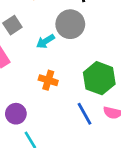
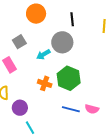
green hexagon: (99, 78) -> (69, 78), moved
blue line: (84, 114) -> (71, 109), turned -48

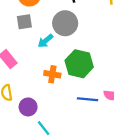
gray square: (19, 42) -> (24, 22), moved, turned 32

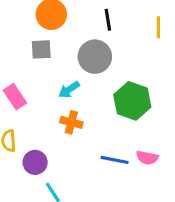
cyan arrow: (45, 41) -> (69, 90), moved
green hexagon: (79, 64) -> (132, 101), moved

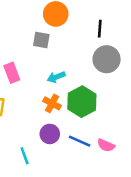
gray circle: (95, 57) -> (107, 59), moved
green hexagon: (132, 101) -> (82, 102), moved
purple circle: (35, 162) -> (50, 134), moved

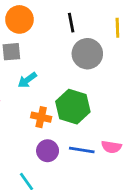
cyan arrow: (56, 77) -> (27, 80), moved

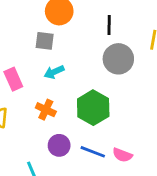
orange cross: (41, 117) -> (46, 110), moved

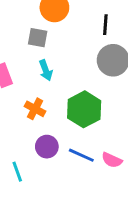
cyan arrow: (54, 72) -> (46, 70), turned -90

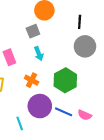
gray square: (38, 38) -> (33, 31), turned -32
purple circle: (47, 147) -> (40, 106), size x1.5

